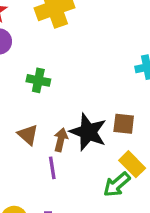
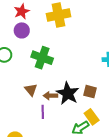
green cross: (38, 80) -> (42, 58), size x1.5
brown arrow: (61, 140) -> (50, 96), turned -112

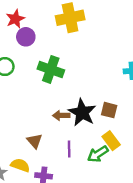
red star: (22, 11) -> (15, 19), moved
brown triangle: (31, 90) -> (35, 141), moved
purple line: (43, 112) -> (69, 149), moved

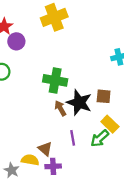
green cross: (51, 69) -> (55, 80), moved
brown arrow: (61, 115) -> (60, 108), turned 70
brown triangle: (35, 141) -> (45, 149), moved

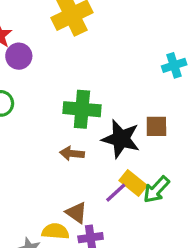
brown arrow: (60, 108) -> (72, 154), moved, turned -49
yellow rectangle: (110, 124) -> (133, 183), moved
purple line: (73, 138) -> (116, 193), turned 63

